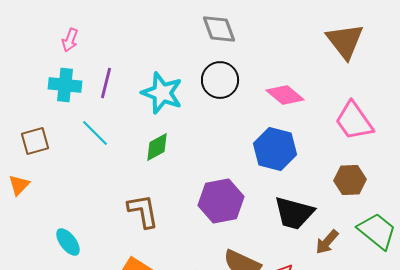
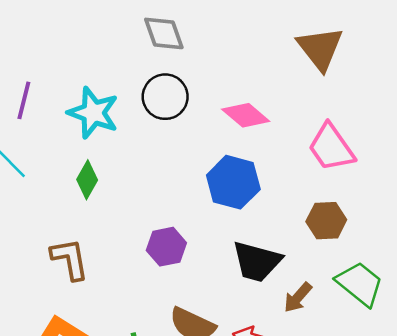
green diamond: (157, 147) -> (87, 180), turned -32
purple hexagon: (221, 201) -> (166, 247), size x0.7

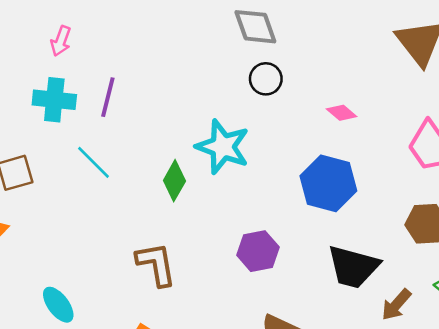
black circle: (165, 97) -> (266, 79), moved, size x0.7
cyan star: (93, 113) -> (223, 147), moved
pink diamond: (246, 115) -> (342, 113), size x0.6

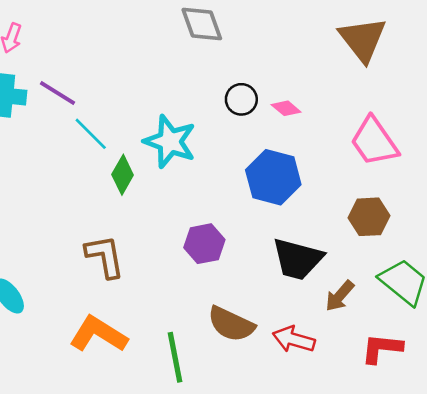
black circle: (266, 79) -> (241, 99), moved
purple line: (108, 97) -> (57, 93), turned -72
cyan line: (93, 162) -> (91, 134), moved

